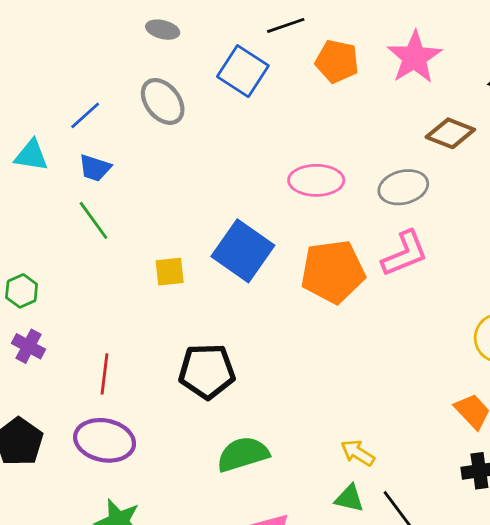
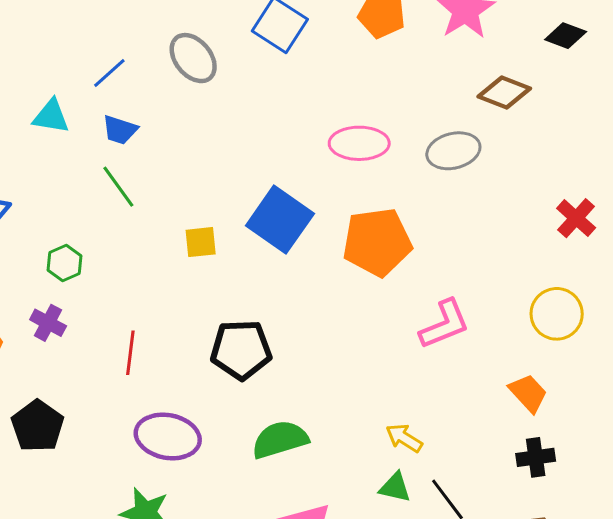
pink L-shape: (405, 254) -> (444, 324), moved
green hexagon: (22, 291) -> (65, 263), moved
purple ellipse: (105, 440) -> (168, 436), moved

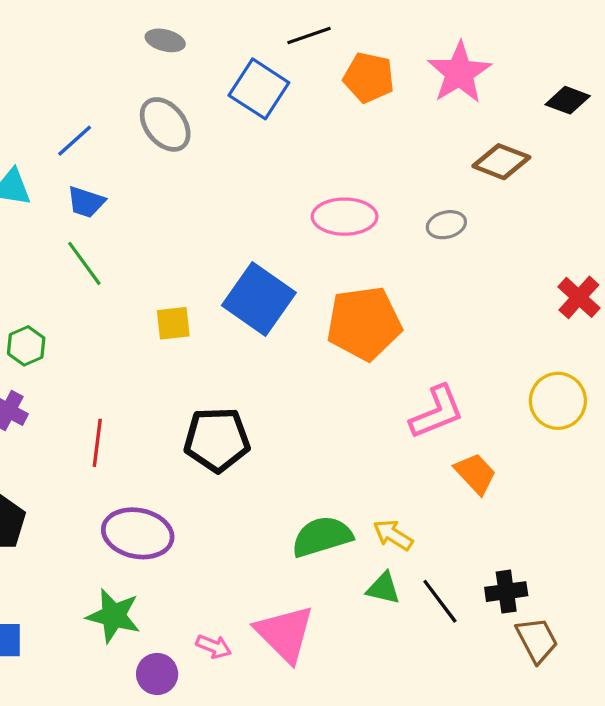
gray ellipse: (453, 151) -> (446, 225), size x0.7
orange trapezoid: (528, 393) -> (475, 474), moved
green semicircle: (280, 439) -> (322, 537), moved
black cross: (536, 457) -> (506, 592), moved

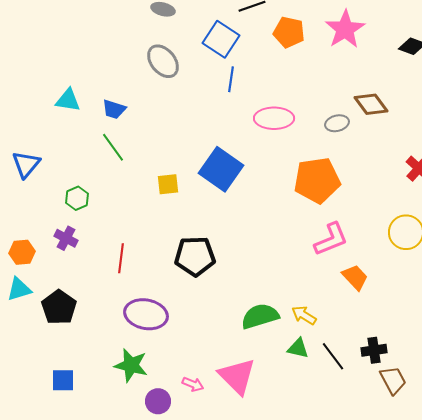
blue line: (75, 141) -> (231, 79), moved, turned -40
brown diamond: (501, 162) -> (371, 104), moved, turned 32
orange pentagon: (364, 323) -> (317, 180), moved

